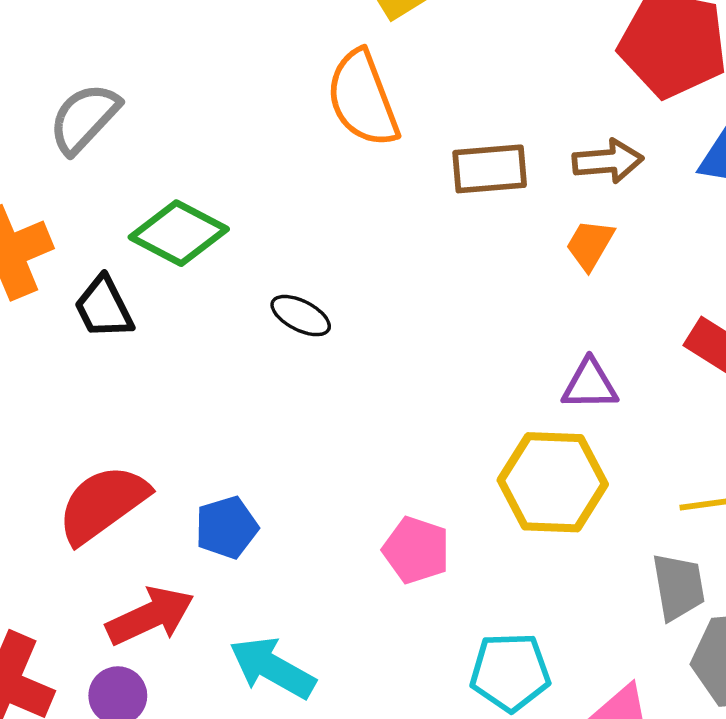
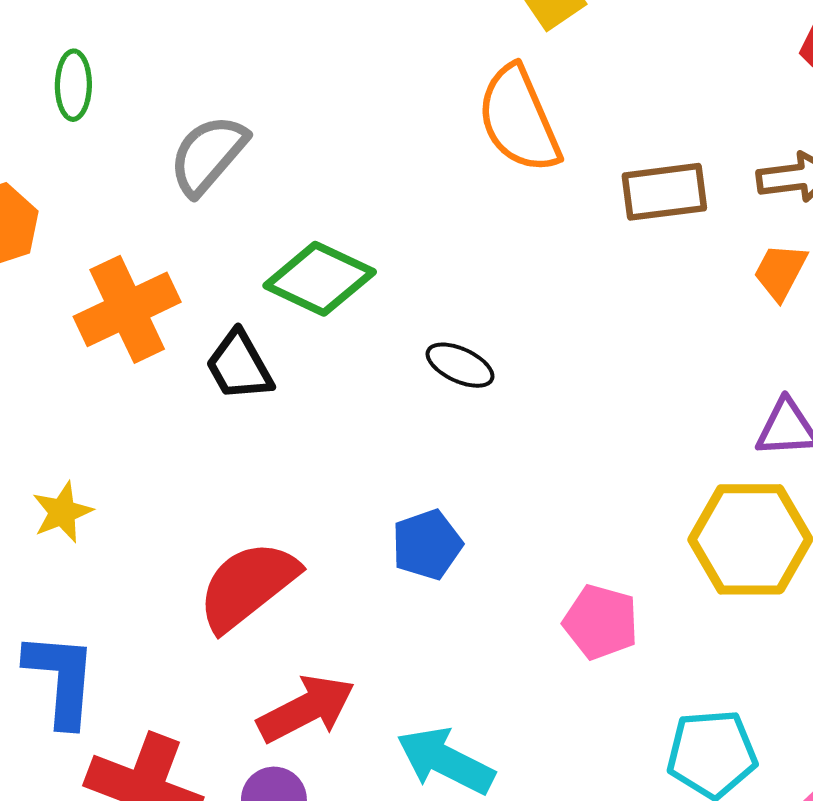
blue pentagon: (227, 527) -> (427, 545), moved

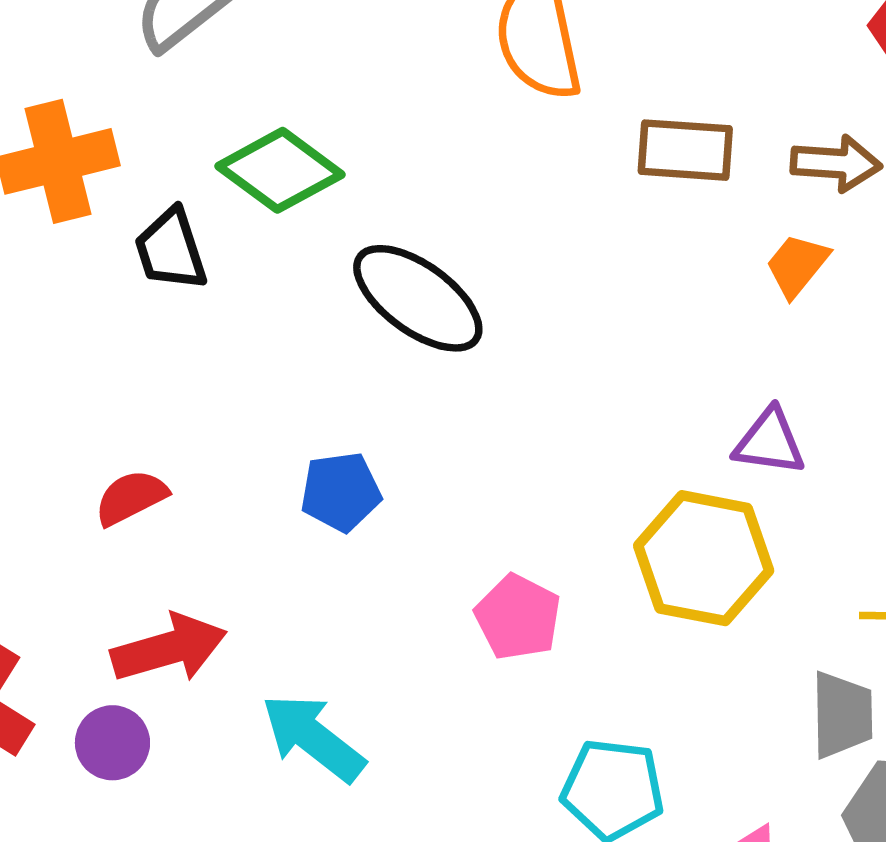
black ellipse: (460, 365) -> (418, 298), size x1.8
red semicircle: (248, 586) -> (131, 497), size x0.6

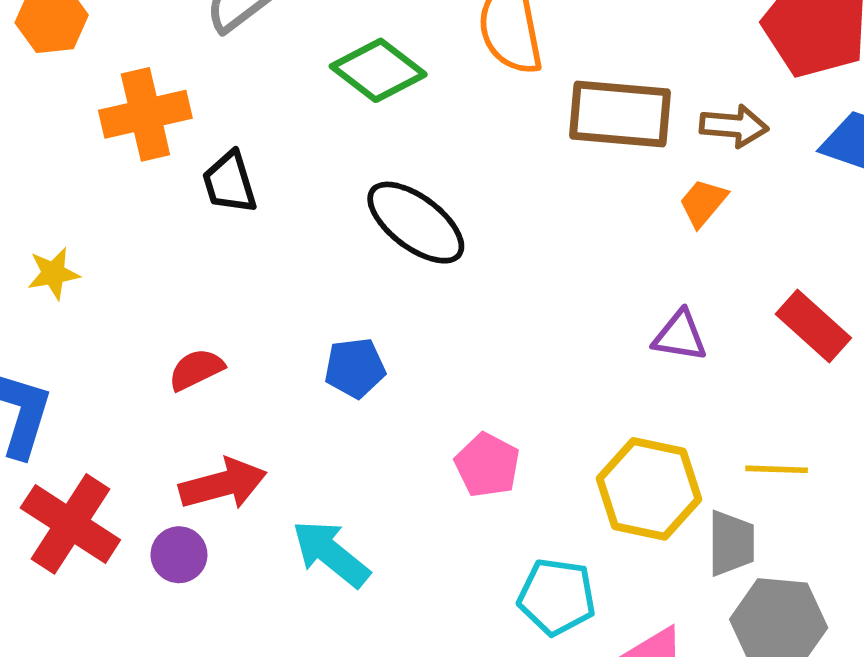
brown rectangle: (685, 150) -> (620, 114), size x1.4
green diamond: (280, 170) -> (378, 70), moved
yellow hexagon: (704, 558) -> (649, 489), moved

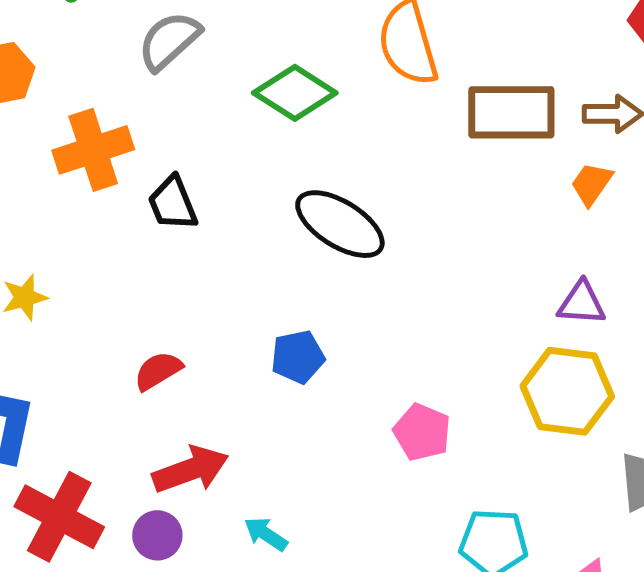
yellow hexagon: (649, 489) -> (567, 391), moved
cyan arrow: (331, 554) -> (266, 534), moved, size x0.6

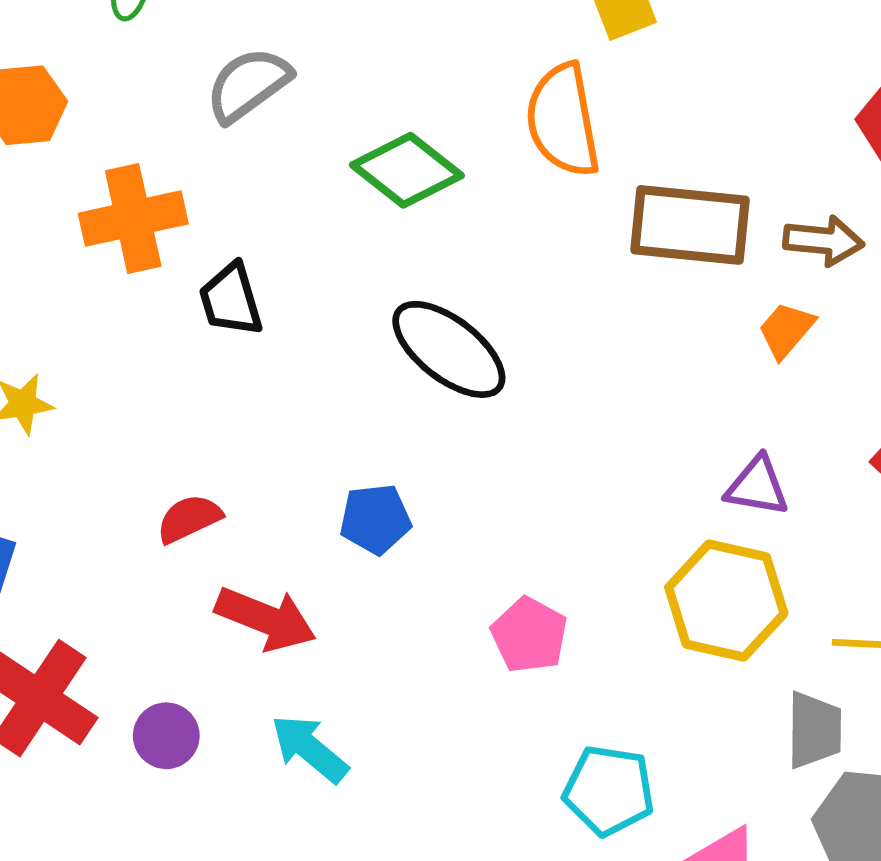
red arrow: (191, 470) -> (266, 619), moved, turned 36
cyan arrow: (266, 534) -> (309, 749), size x1.4

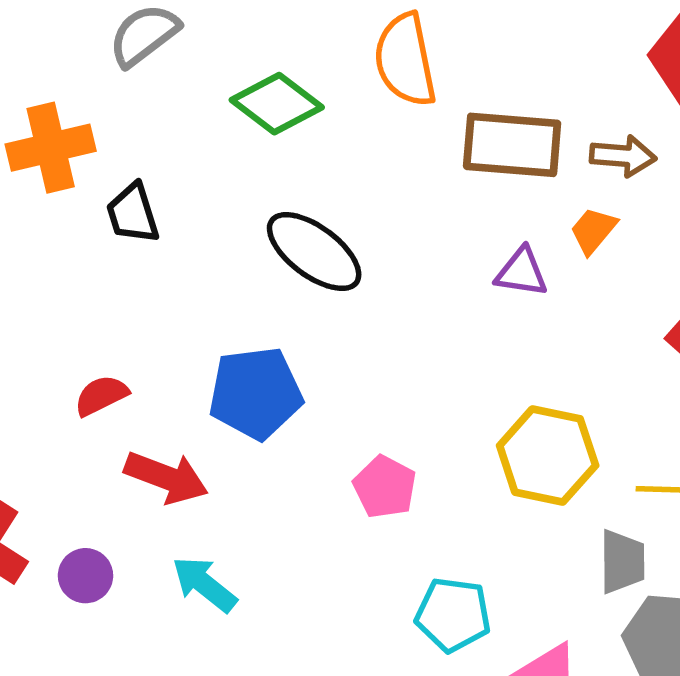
purple triangle: (757, 486) -> (522, 272), moved
blue pentagon: (375, 519) -> (256, 393), size x1.6

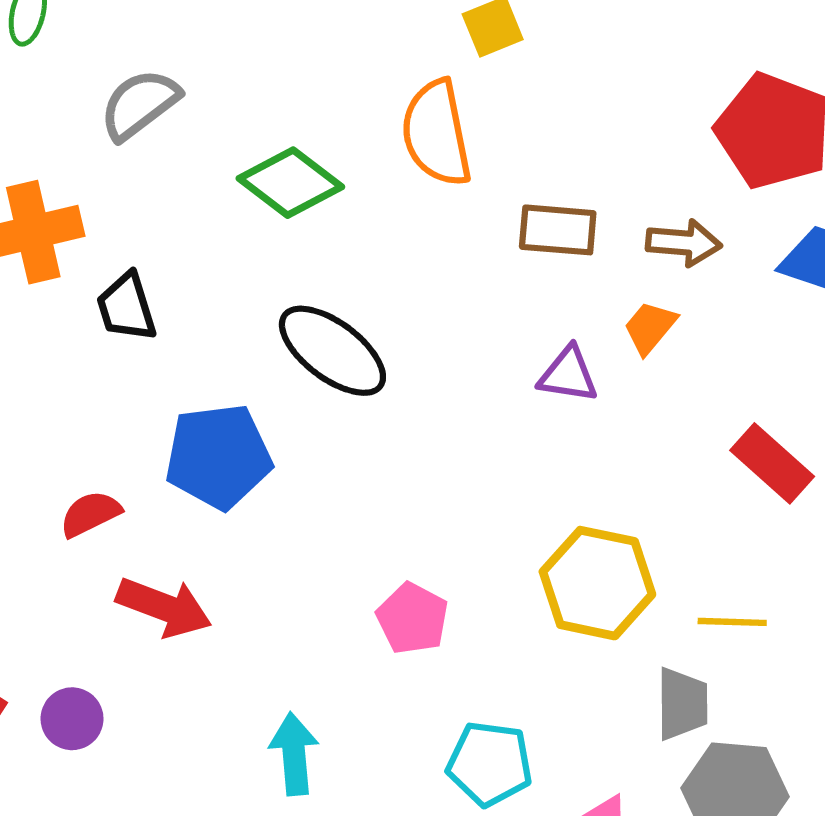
brown rectangle: (512, 145) -> (558, 230), size x0.7
blue pentagon: (256, 393) -> (218, 456), moved
cyan arrow: (204, 584) -> (294, 754), moved, turned 46

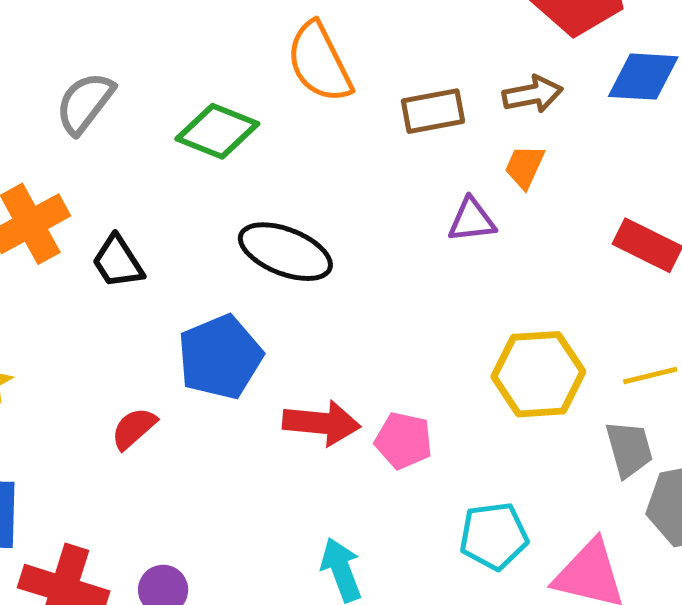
red arrow: (164, 607) -> (321, 423), moved

